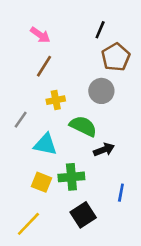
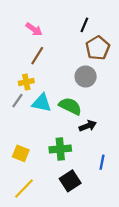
yellow cross: (56, 100) -> (26, 82), moved
cyan triangle: (45, 144) -> (42, 103), moved
yellow square: (41, 182) -> (21, 153), moved

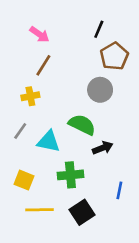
gray line: (17, 101) -> (20, 131), moved
cyan triangle: (42, 103) -> (49, 141), moved
yellow line: (24, 189) -> (39, 210), moved, turned 45

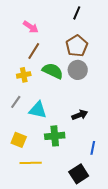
black line: (99, 29) -> (77, 13), moved
brown pentagon: (114, 56) -> (77, 46), moved
green semicircle: (82, 125) -> (53, 71), moved
black square: (82, 212) -> (79, 174), moved

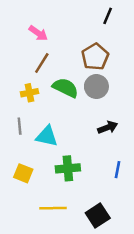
black line: (77, 13) -> (108, 16), moved
gray line: (16, 102) -> (20, 126), turned -40
black arrow: (80, 115) -> (108, 127), moved
blue line: (93, 148) -> (118, 170), moved
yellow line: (31, 163) -> (53, 208), moved

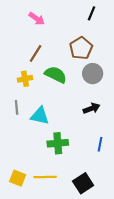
pink arrow: (38, 33) -> (37, 19), moved
gray circle: (96, 87) -> (93, 74), moved
yellow square: (23, 173) -> (18, 178), moved

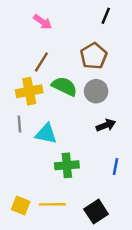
gray circle: (93, 74) -> (96, 91), moved
yellow cross: (25, 79) -> (29, 91), size x1.5

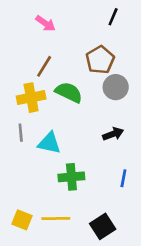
gray circle: (96, 91) -> (116, 87), moved

